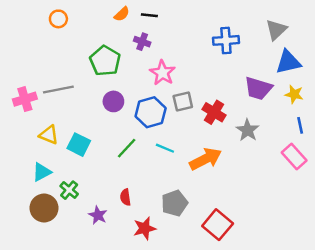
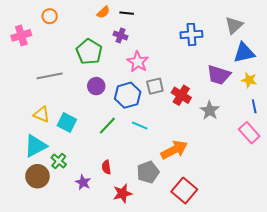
pink cross: (25, 99) -> (21, 35), moved
orange arrow: (206, 159) -> (174, 150), moved
cyan triangle: (42, 172) -> (35, 146), size x1.4

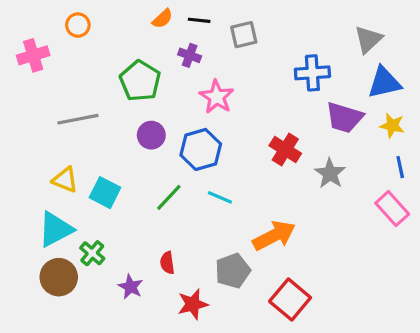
blue cross: (191, 34) -> (312, 73), moved
gray square: (155, 86) -> (244, 35), moved

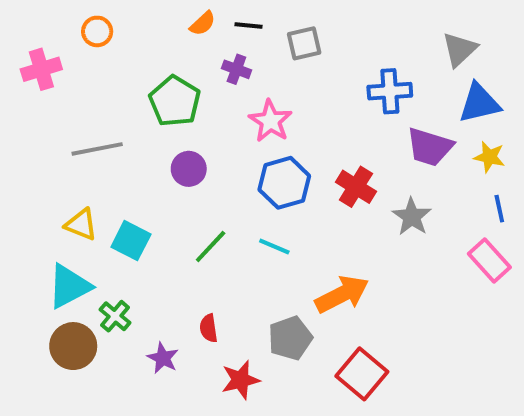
blue hexagon: (201, 149) -> (284, 183), moved

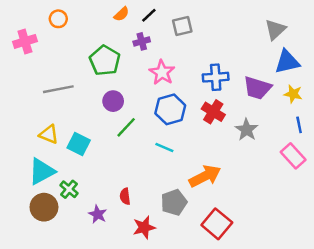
black line: (248, 25) -> (149, 15), turned -49
purple cross: (236, 69) -> (142, 41), turned -35
blue cross: (390, 91) -> (216, 77), moved
green line: (211, 247) -> (126, 127), moved

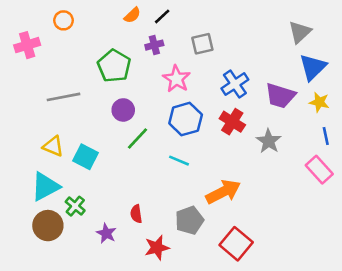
gray square: (182, 26) -> (202, 44), moved
blue triangle: (287, 62) -> (313, 67), turned -32
blue cross: (216, 77) -> (235, 84), turned -30

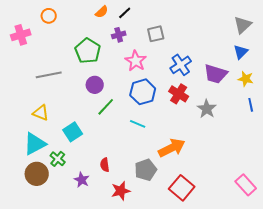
gray triangle: (300, 32) -> (243, 25), moved
blue triangle: (313, 67) -> (241, 52), size x0.7
cyan square: (86, 157) -> (73, 132), moved, turned 30
pink rectangle: (319, 170) -> (246, 185), moved

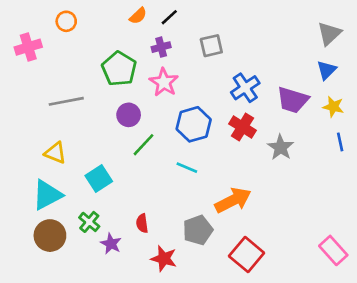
pink star: (136, 61) -> (164, 82), moved
green cross: (58, 159) -> (89, 222), moved
red star: (121, 191) -> (164, 259), turned 30

